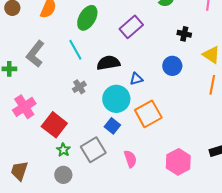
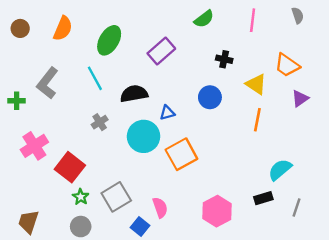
blue square: (112, 126) -> (140, 227), moved

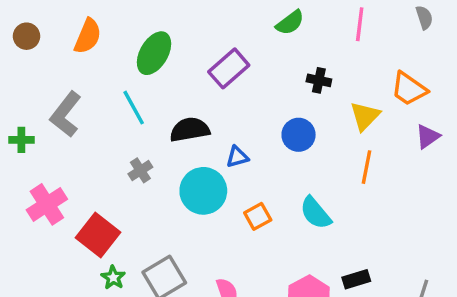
yellow triangle: (256, 84) -> (365, 116), turned 40
orange square: (181, 154) -> (258, 216), size x0.6
cyan semicircle: (280, 170) -> (316, 213), moved, turned -90
black rectangle: (263, 198) -> (356, 279), moved

